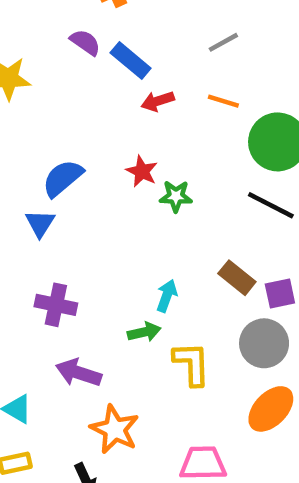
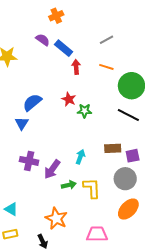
red arrow: (158, 101) -> (76, 67), turned 104
brown rectangle: (237, 278) -> (113, 148), turned -42
green arrow: (144, 332) -> (69, 185), moved
purple arrow: (78, 373) -> (52, 169), moved, turned -72

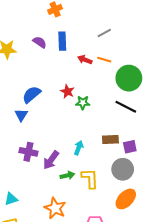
purple semicircle: (43, 40) -> (40, 42), moved
blue rectangle: (64, 48) -> (62, 41), turned 48
red arrow: (76, 67) -> (85, 60), moved, turned -64
cyan triangle: (11, 209) -> (11, 199), turned -48

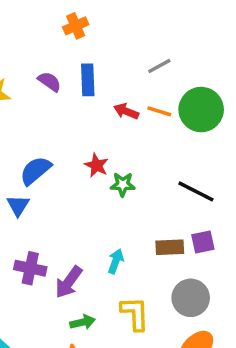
green circle: (129, 78) -> (201, 110), moved
purple square: (130, 147) -> (203, 242), moved
green arrow: (67, 175) -> (83, 322), moved

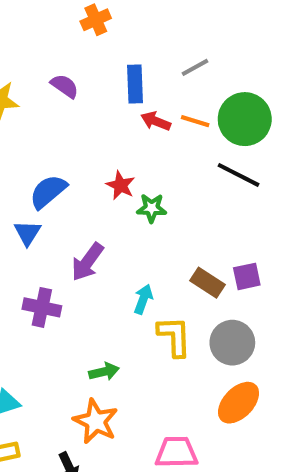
blue rectangle: (88, 80) -> (135, 84), moved
black line: (196, 191) -> (239, 175), moved
brown rectangle: (170, 247) -> (207, 283), turned 36
purple arrow: (69, 282) -> (87, 262), moved
yellow L-shape: (135, 314) -> (174, 336), moved

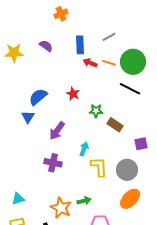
green star: (152, 208) -> (96, 111), moved
purple square: (247, 276) -> (141, 144), moved
brown rectangle: (207, 283) -> (115, 125), moved
purple cross: (42, 307) -> (53, 163), moved
green arrow: (104, 372) -> (84, 201), moved

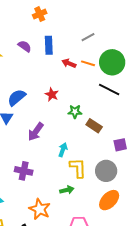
blue rectangle: (80, 45) -> (49, 45), moved
purple cross: (53, 163) -> (24, 171), moved
green arrow: (84, 201) -> (67, 190), moved

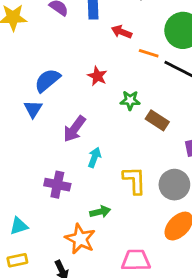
orange line: (88, 63) -> (149, 53), moved
cyan arrow: (63, 150) -> (94, 157), moved
green arrow: (67, 190) -> (100, 212), moved

